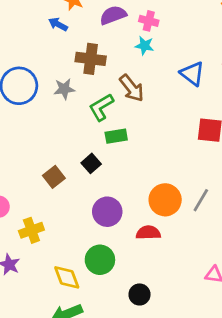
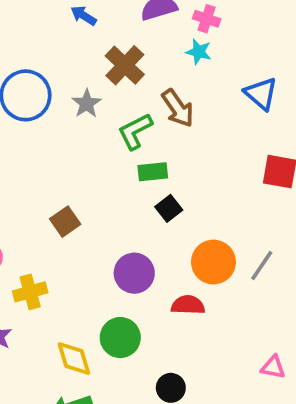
brown cross: (91, 59) -> (125, 65), turned 32
gray star: (64, 89) -> (87, 104), turned -30
black square: (91, 163) -> (169, 208), moved

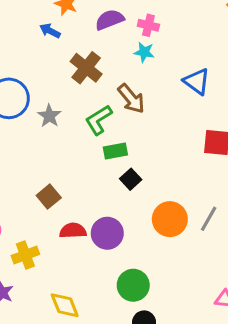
gray star: (87, 104) -> (49, 116), moved
red semicircle: (188, 305) -> (73, 231), moved
green circle: (120, 338) -> (133, 285), moved

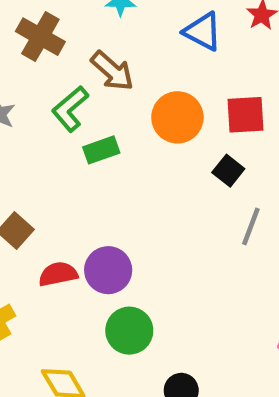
black square: (131, 179) -> (228, 171), moved
orange circle: (170, 219) -> (177, 117), moved
green circle: (133, 285) -> (129, 331), moved

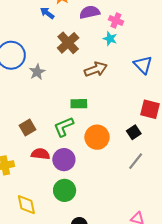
brown arrow: (112, 71) -> (96, 69), turned -80
green L-shape: (70, 109) -> (64, 127), moved
orange circle: (177, 117) -> (97, 137), moved

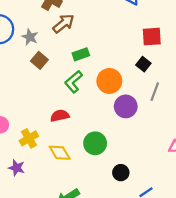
brown arrow: (96, 69) -> (63, 24), moved
brown square: (28, 128) -> (39, 60), moved
purple circle: (64, 160) -> (126, 106), moved
yellow diamond: (26, 205) -> (60, 153), moved

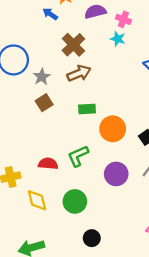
orange circle: (109, 81) -> (113, 129), moved
green L-shape: (74, 82) -> (78, 156), moved

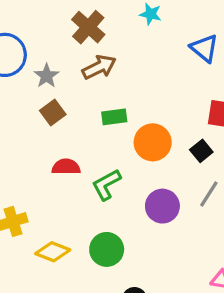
red semicircle: (48, 164) -> (66, 167), moved
yellow diamond: (37, 200) -> (53, 252), turned -50

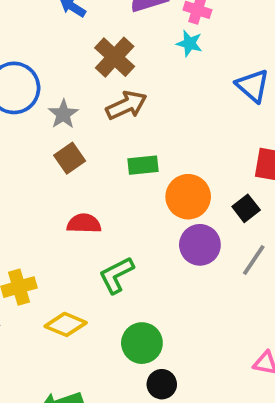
green L-shape: (106, 185) -> (116, 275), moved
purple circle: (162, 206) -> (200, 245), moved
green circle: (107, 249) -> (142, 343), moved

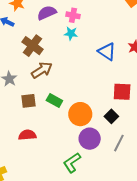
brown square: (70, 158) -> (28, 101), moved, turned 35
green rectangle: (143, 165) -> (54, 100), turned 42
green L-shape: (116, 275) -> (72, 163), moved

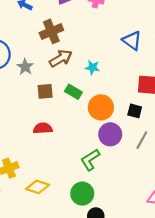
cyan star: (71, 33) -> (92, 67), moved
brown cross: (32, 46) -> (51, 31), turned 30
black square: (111, 116) -> (135, 111), turned -32

